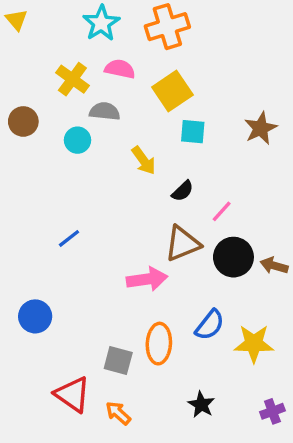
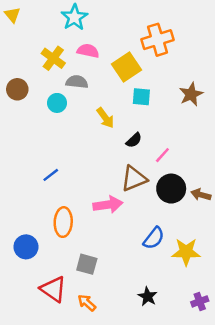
orange cross: (167, 27) -> (158, 40), moved
blue circle: (35, 316) -> (26, 247), moved
orange ellipse: (159, 344) -> (63, 222), moved

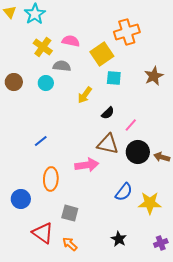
cyan star: (74, 17) -> (35, 14), moved
brown circle: (17, 89) -> (14, 82), moved
yellow arrow: (105, 118) -> (85, 95), turned 72
brown triangle: (134, 179) -> (108, 144), turned 35

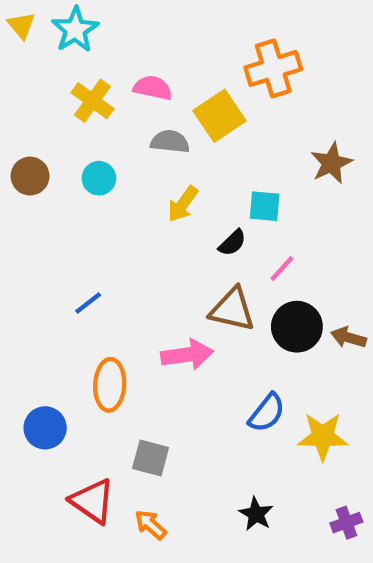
gray semicircle: (62, 66) -> (170, 142), moved
cyan square: (114, 78) -> (265, 206), moved

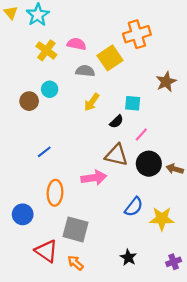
brown circle: (30, 176) -> (29, 101), moved
gray square: (151, 458) -> (75, 229), size x1.4

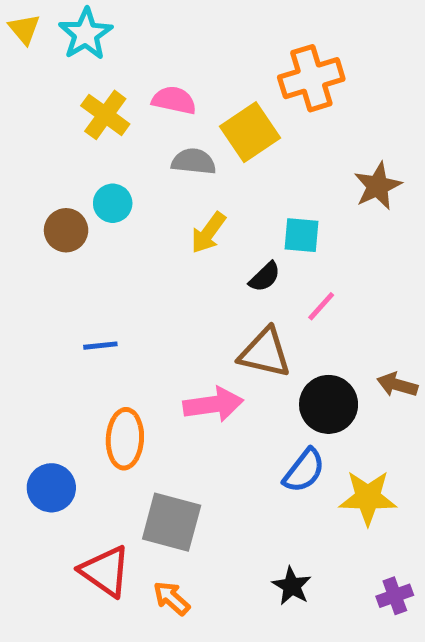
blue line: (44, 152) -> (100, 346), turned 32
black circle: (149, 164) -> (329, 404), moved

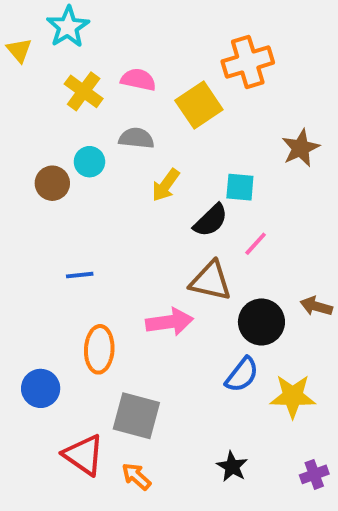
yellow triangle: (24, 29) -> (19, 50), moved
gray semicircle: (194, 162) -> (136, 138), moved
black semicircle: (265, 277) -> (211, 220), size x1.4

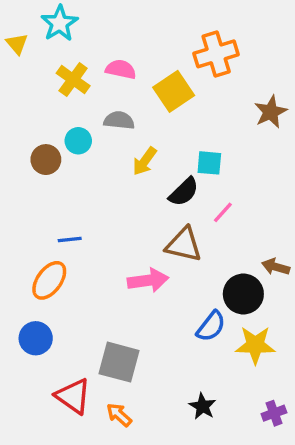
brown star: (301, 148) -> (271, 112), moved
black circle: (261, 322) -> (243, 294), moved
orange ellipse: (99, 349) -> (49, 280), moved, turned 33

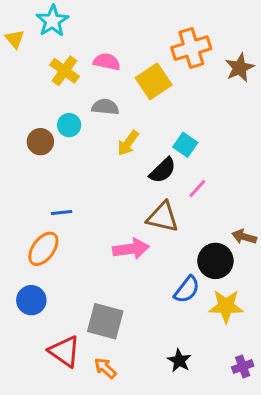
brown star: (271, 112) -> (240, 68), moved
cyan square: (209, 163) -> (185, 145), turned 30

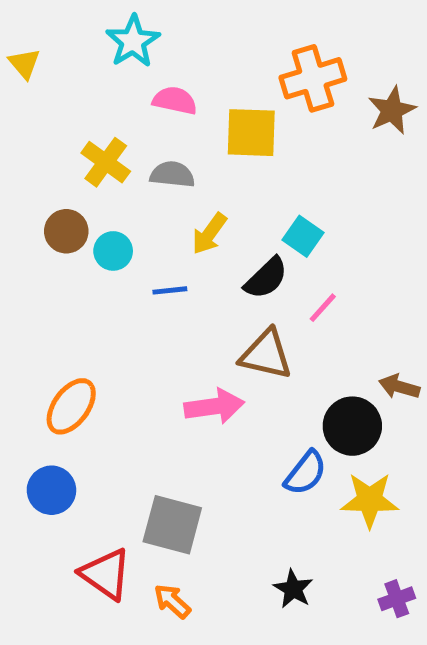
cyan star: (52, 21) -> (133, 41), moved
yellow cross: (65, 71) -> (106, 162), moved
yellow square: (154, 81) -> (251, 133), turned 36
cyan circle: (69, 125) -> (113, 251), moved
blue line: (62, 213) -> (170, 290), moved

